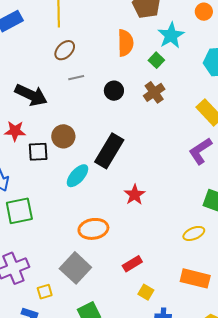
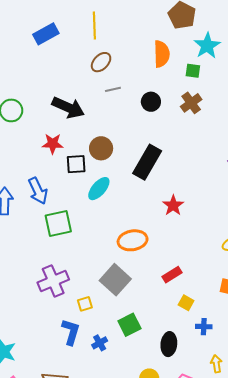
green square: (156, 60) -> (193, 71), turned -35
cyan ellipse: (77, 176) -> (99, 189), moved

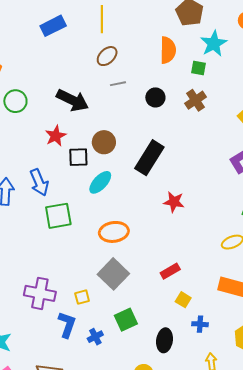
red star: (53, 144) -> (56, 136), turned -30
red star: (173, 205) -> (174, 202), turned -30
orange ellipse: (133, 240) -> (114, 232), moved
purple cross: (53, 281) -> (40, 293), moved, turned 32

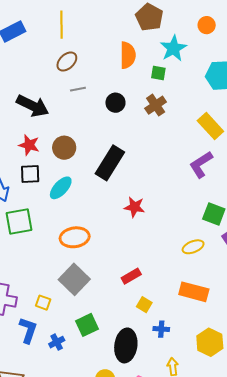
red star: (56, 136) -> (29, 145), moved, turned -30
black square: (78, 157) -> (30, 174), moved
yellow square: (82, 297) -> (43, 303), turned 35
black ellipse: (165, 340) -> (126, 345), size x1.4

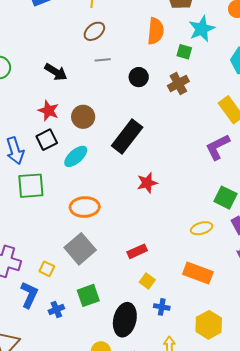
black arrow: (33, 106) -> (56, 72), size x0.7
black square: (30, 174) -> (47, 140), turned -30
red star: (135, 207) -> (147, 183), turned -30

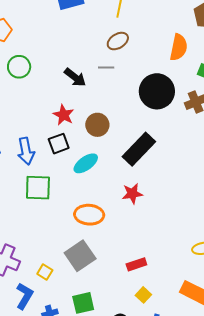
gray line: (103, 60) -> (106, 67), moved
black circle: (139, 77) -> (157, 91), size x1.8
red star: (147, 183) -> (132, 194), moved

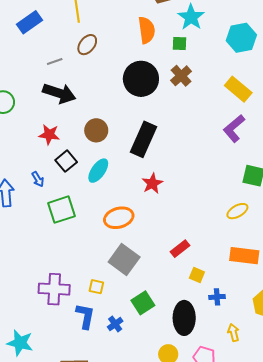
gray line: (106, 67) -> (55, 62), moved
black arrow: (75, 77) -> (59, 93), size x1.4
red star: (64, 115) -> (49, 135), moved
blue arrow: (26, 151) -> (38, 179), size x0.6

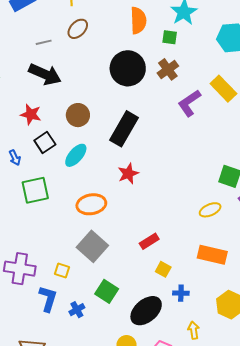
purple L-shape: (234, 128) -> (189, 103), moved
green square: (143, 303) -> (107, 291), turned -30
black ellipse: (184, 318) -> (146, 311), turned 44

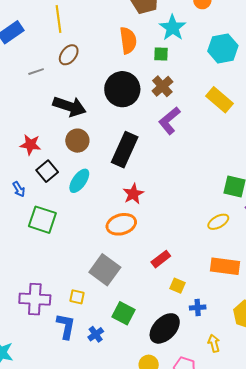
black arrow: (45, 74) -> (69, 106), moved
purple L-shape: (189, 103) -> (169, 121), moved
green square: (35, 190) -> (42, 220), turned 36
orange ellipse: (91, 204) -> (121, 224), moved

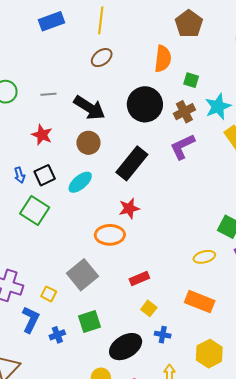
cyan star: (173, 28) -> (218, 106), moved
gray line: (36, 72) -> (48, 94), moved
black square: (47, 171) -> (45, 175), moved
green square: (123, 313) -> (90, 321), turned 30

